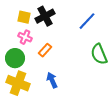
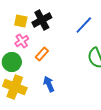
pink cross: (25, 37) -> (22, 41), turned 32

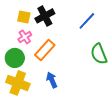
orange rectangle: (42, 54) -> (45, 50), size x1.5

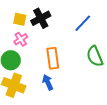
orange rectangle: (45, 50) -> (53, 58), moved, turned -50

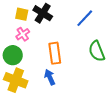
black cross: (41, 18) -> (43, 13), turned -30

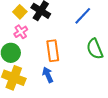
yellow square: (22, 14) -> (20, 12), turned 32

